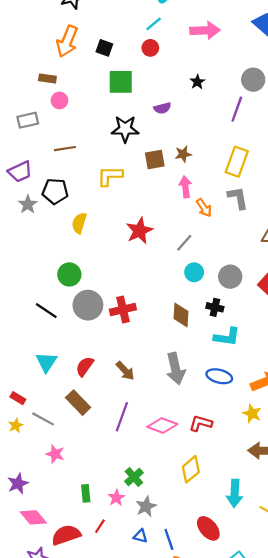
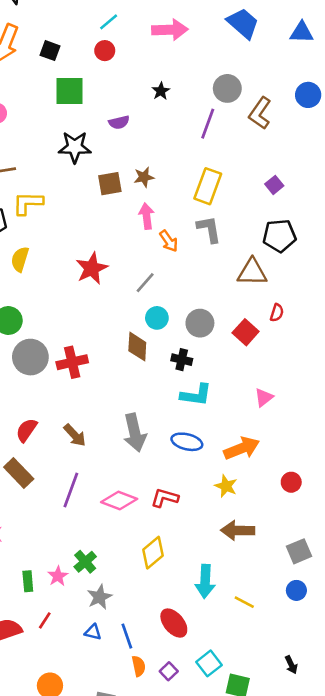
yellow L-shape: (110, 176) -> (28, 203), moved
brown diamond: (181, 315) -> (137, 347), moved
pink star: (116, 498) -> (58, 576), moved

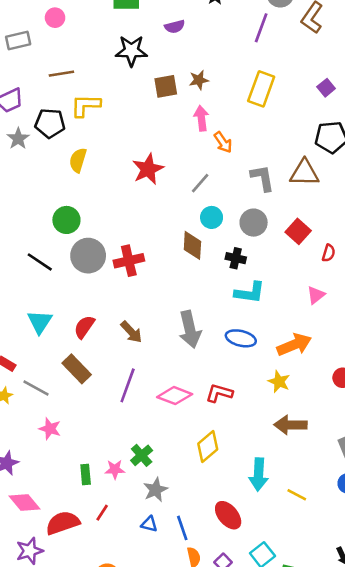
gray L-shape: (209, 229) -> (262, 178), moved
red semicircle: (277, 313) -> (329, 253), moved
pink star: (58, 576) -> (115, 469), turned 30

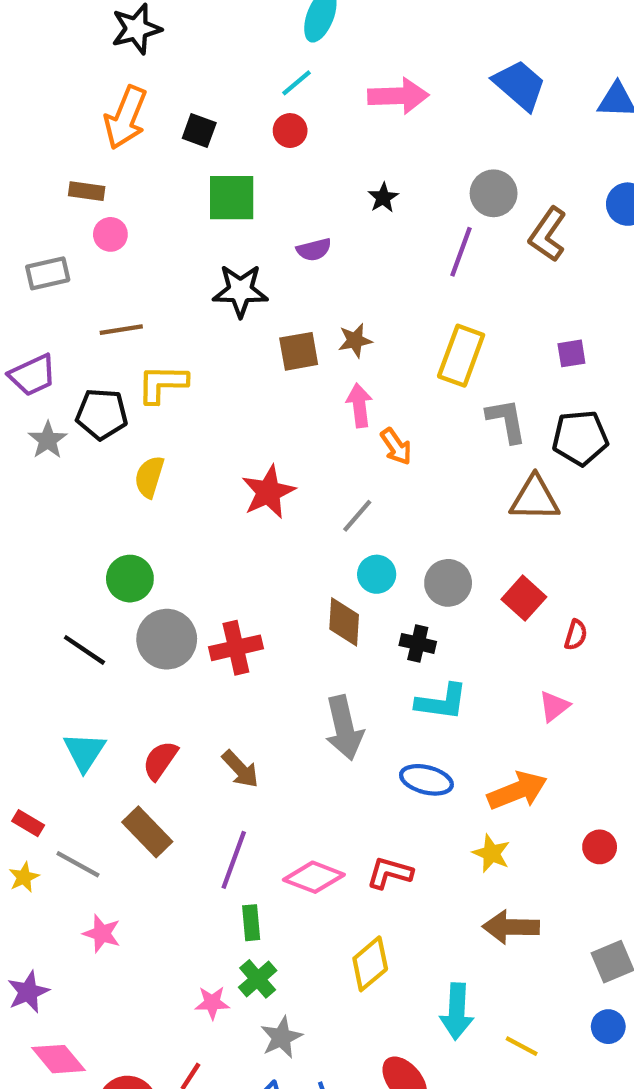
purple square: (326, 88) -> (571, 353), turned 30
gray L-shape: (262, 178) -> (507, 421), moved
gray arrow: (190, 329) -> (344, 728), moved
green rectangle: (86, 474) -> (251, 923), moved

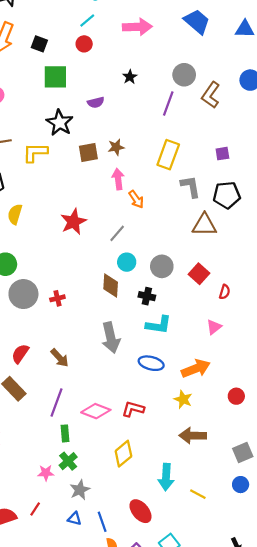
black star: (240, 291) -> (60, 123), turned 30
yellow L-shape: (162, 384) -> (35, 152), moved
red cross: (236, 648) -> (57, 298), size x0.6

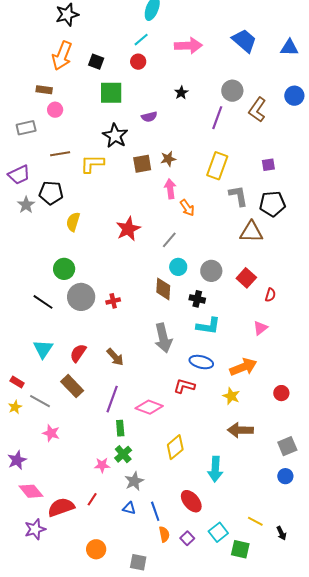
red L-shape: (133, 409) -> (184, 386), moved
yellow line: (198, 494) -> (255, 521), moved

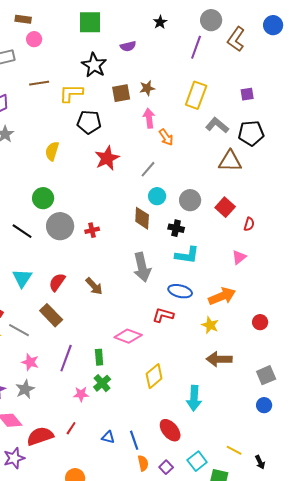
black pentagon: (51, 193) -> (89, 122), moved
gray L-shape: (238, 196) -> (217, 125), turned -40
purple line: (112, 399) -> (66, 358), moved
gray star: (134, 481) -> (25, 389), moved

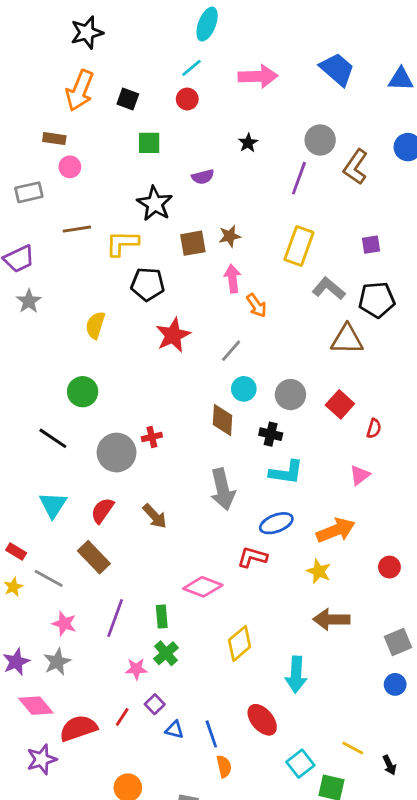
green square: (90, 22) -> (149, 143), size x0.7
gray circle: (60, 226) -> (117, 453), moved
blue ellipse: (180, 291) -> (276, 523), turned -35
purple square: (166, 467) -> (155, 704), moved

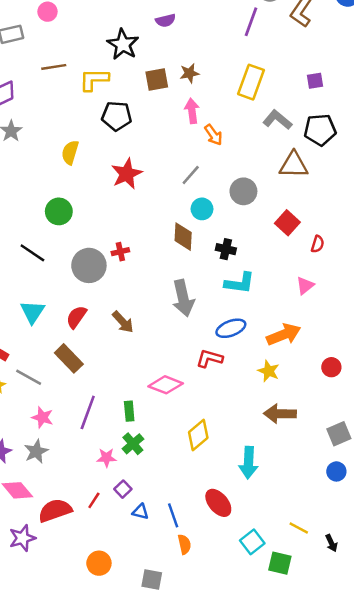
red star: (173, 335) -> (127, 174), moved
gray circle: (290, 395) -> (243, 191), moved

